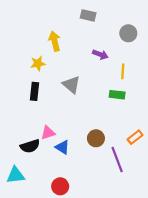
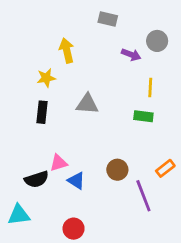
purple arrow: (100, 55) -> (131, 55), moved
gray triangle: (71, 85) -> (87, 104), turned -36

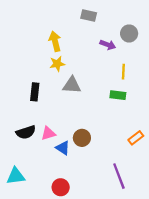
yellow star: (46, 78) -> (57, 64), moved
brown circle: (117, 170) -> (82, 138), moved
black semicircle: (37, 179) -> (26, 132), moved
purple line: (143, 196) -> (119, 176), moved

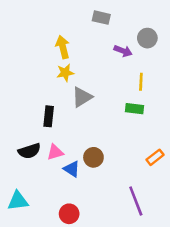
gray triangle: (72, 85) -> (82, 97), turned -36
black rectangle: (35, 92) -> (49, 116), moved

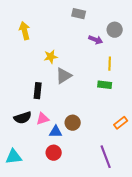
yellow arrow: (63, 47) -> (25, 31), moved
blue triangle: (72, 169) -> (56, 132), turned -32
red circle: (69, 214) -> (54, 153), moved

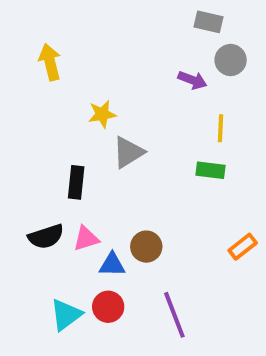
gray rectangle: (79, 14) -> (208, 22), moved
cyan triangle: (14, 157) -> (66, 315), moved, turned -30
purple line: (106, 157) -> (174, 315), moved

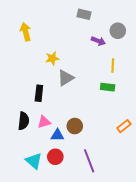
gray rectangle: (208, 22) -> (84, 14), moved
black semicircle: (46, 237) -> (24, 121), turned -66
cyan triangle: (66, 315) -> (34, 161), turned -42

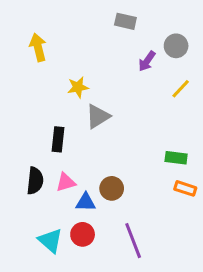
purple arrow: (98, 41) -> (147, 61), turned 104
yellow line: (113, 66) -> (181, 89), moved, turned 40
green rectangle: (108, 87) -> (176, 158), moved
orange rectangle: (124, 126) -> (185, 188), turned 56

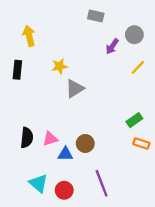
black rectangle: (58, 139) -> (17, 70), moved
green rectangle: (176, 158) -> (134, 120), turned -42
red circle: (83, 234) -> (64, 190), moved

